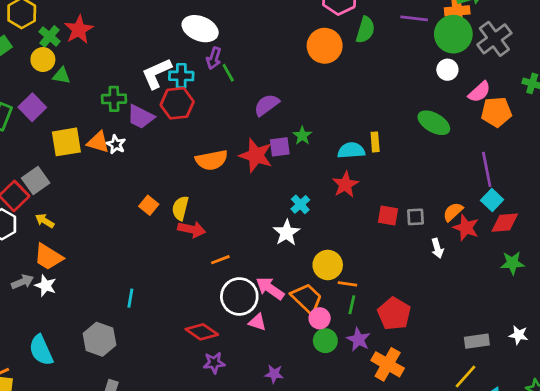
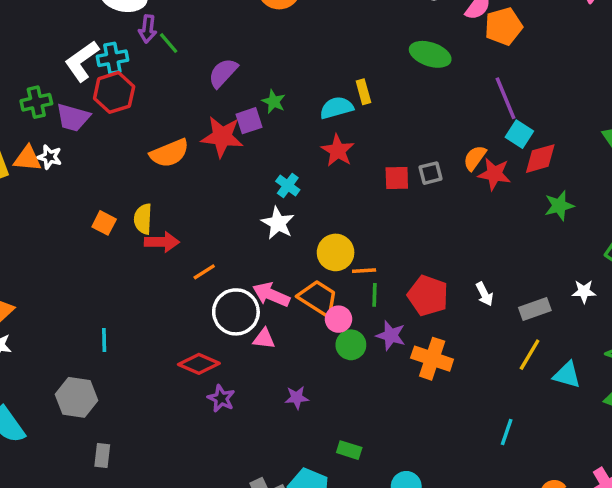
white arrow: (437, 248) -> (485, 294), moved
purple star: (214, 363) -> (221, 398), turned -30

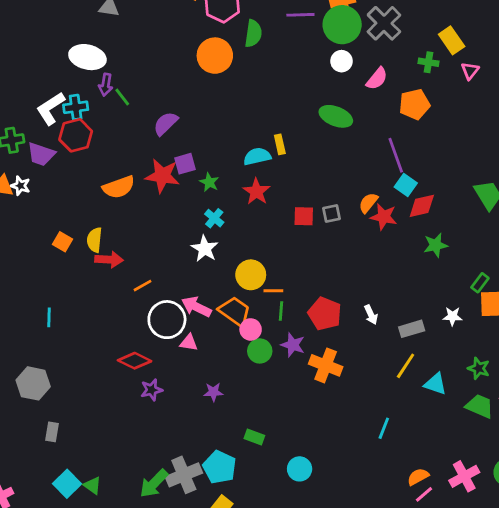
orange pentagon: (503, 26) -> (414, 104), moved
green star: (274, 102) -> (209, 182), moved
cyan line: (104, 340) -> (49, 317), moved
purple star: (221, 398) -> (152, 390), turned 30

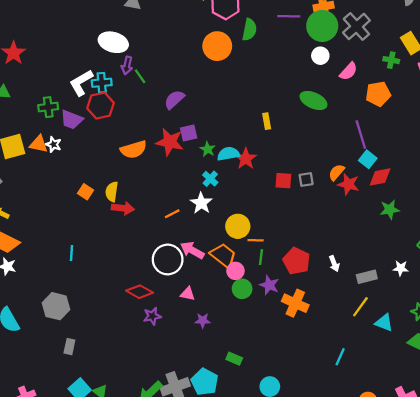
cyan semicircle: (257, 156) -> (228, 154), moved
orange line: (143, 286) -> (172, 214), moved
pink triangle: (189, 343) -> (188, 294), moved

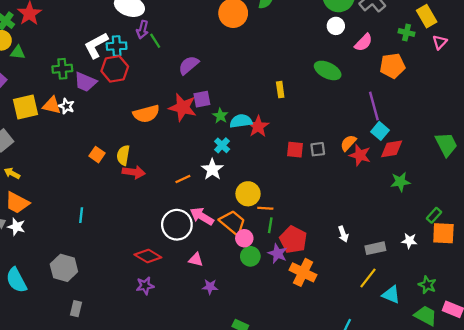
red pentagon: (297, 261) -> (293, 240), moved
purple star: (152, 316) -> (145, 286), moved

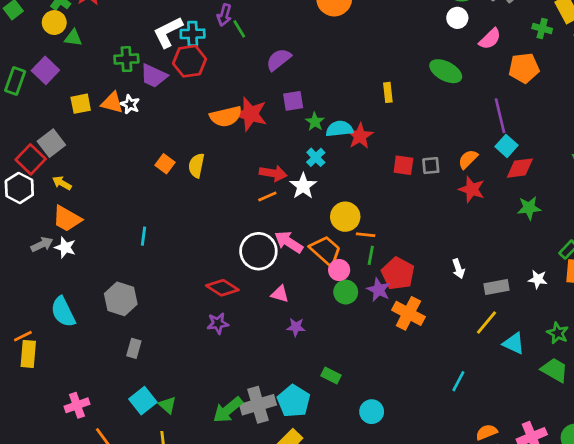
yellow square: (26, 107) -> (81, 104), size x0.7
red star: (183, 107) -> (251, 114), moved
red star: (360, 155) -> (472, 189), moved
red arrow: (134, 172) -> (273, 173), moved

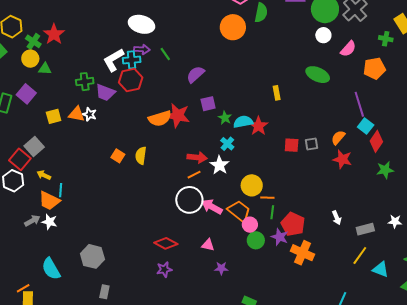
purple arrow: (224, 15) -> (142, 49), moved, turned -98
red diamond: (520, 168) -> (376, 141), turned -45
cyan line: (143, 236) -> (61, 190), moved
white circle: (258, 251) -> (189, 200), moved

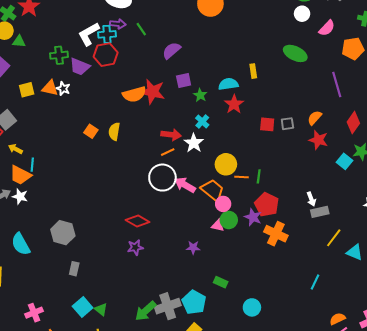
cyan semicircle: (243, 122) -> (228, 84), moved
cyan square: (366, 126) -> (344, 161), moved
green line: (272, 212) -> (259, 176), moved
gray rectangle: (365, 229) -> (320, 212), moved
pink triangle: (208, 245) -> (218, 225), moved

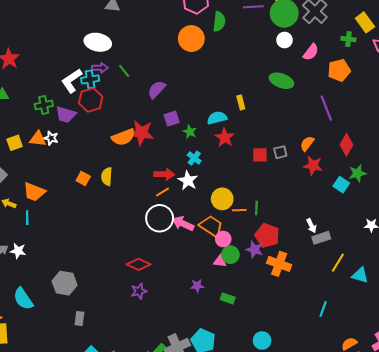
orange trapezoid: (20, 175) -> (34, 192), moved
green rectangle: (221, 282) -> (228, 298), moved

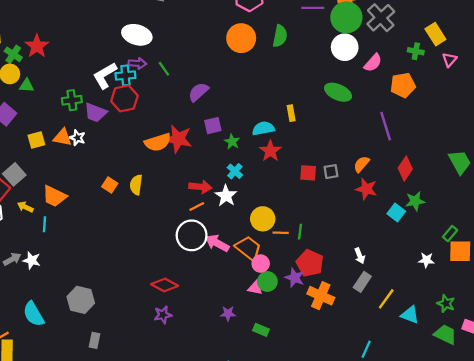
green semicircle: (219, 22) -> (280, 36), moved
white circle: (285, 40) -> (345, 47), size x1.5
gray rectangle: (321, 238) -> (362, 282), moved, turned -42

